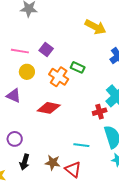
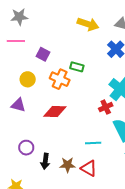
pink line: (20, 51) -> (16, 41), moved
black arrow: (25, 162) -> (45, 161), moved

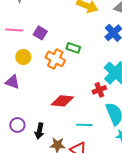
pink line: (16, 41) -> (14, 30), moved
red diamond: (55, 112) -> (62, 101), moved
black arrow: (45, 161) -> (39, 131), moved

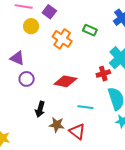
green rectangle: (73, 48) -> (90, 30), moved
yellow circle: (23, 57) -> (31, 26), moved
purple circle: (17, 125) -> (27, 79), moved

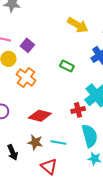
orange cross: (62, 39) -> (26, 77), moved
black arrow: (40, 109) -> (13, 152), moved, turned -42
brown star: (57, 125) -> (35, 142), moved

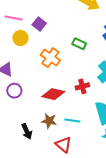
orange cross: (26, 77) -> (50, 58), moved
red cross: (78, 110) -> (82, 86), moved

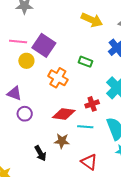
purple square: (39, 24) -> (44, 45), size x1.6
cyan line: (72, 120) -> (85, 127), moved
red triangle: (63, 145) -> (89, 162), moved

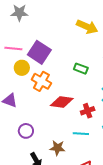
orange cross: (58, 78) -> (41, 81), moved
purple circle: (25, 114) -> (26, 131), moved
red diamond: (64, 114) -> (62, 102), moved

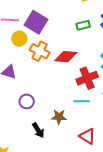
green rectangle: (81, 69) -> (83, 25), moved, turned -32
red diamond: (62, 102) -> (66, 57), moved
red cross: (88, 111) -> (87, 78), size x1.5

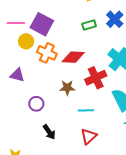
cyan line: (82, 101) -> (86, 110), moved
brown star: (59, 117) -> (67, 88), moved
red triangle: (87, 136) -> (89, 136), moved, turned 48

